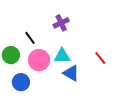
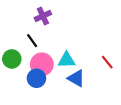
purple cross: (61, 23) -> (43, 16), moved
blue circle: (21, 82) -> (36, 78), moved

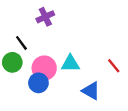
black line: (32, 41) -> (21, 43), moved
blue triangle: (76, 78) -> (91, 91), moved

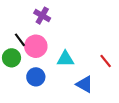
purple cross: (45, 17) -> (42, 16), turned -35
pink circle: (44, 68) -> (36, 46), moved

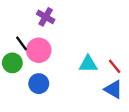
cyan triangle: (65, 59) -> (88, 64), moved
blue triangle: (84, 84) -> (113, 89), moved

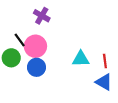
red line: (115, 66) -> (105, 61), turned 32
blue circle: (39, 84) -> (36, 67), moved

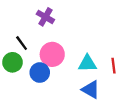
pink circle: (35, 46) -> (52, 54), moved
blue triangle: (104, 82) -> (91, 90), moved

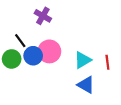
cyan triangle: (87, 63) -> (83, 60), turned -30
blue circle: (40, 73) -> (33, 56), moved

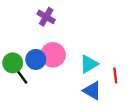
black line: (20, 41) -> (22, 77), moved
red line: (107, 62) -> (115, 76), moved

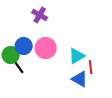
blue circle: (36, 59) -> (24, 46), moved
red line: (115, 76) -> (91, 67), moved

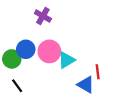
cyan triangle: (77, 56) -> (67, 60), moved
black line: (19, 67) -> (17, 86), moved

